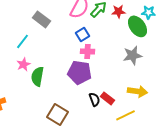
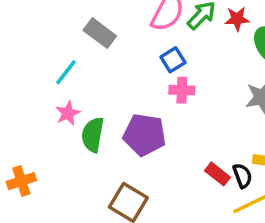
purple pentagon: (80, 72) -> (144, 135), moved
black semicircle: (94, 99) -> (242, 176), moved

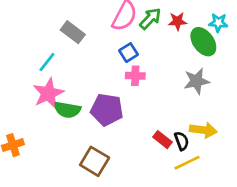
pink star: (68, 113) -> (48, 93), size x1.6
green semicircle: (93, 135) -> (67, 110), turned -90

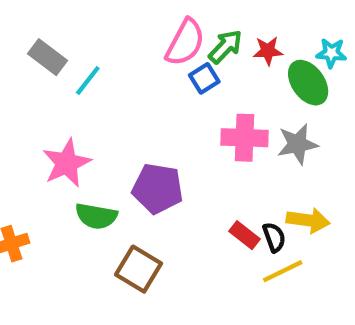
gray rectangle: (73, 32) -> (48, 57), moved
blue square: (129, 53) -> (204, 78), moved
cyan line: (47, 62) -> (88, 81), moved
pink cross: (135, 76) -> (245, 138), moved, size x1.5
green semicircle: (67, 110) -> (96, 216), moved

